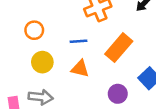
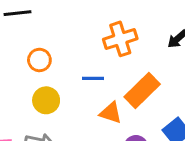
orange triangle: (80, 69) -> (111, 113), moved

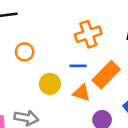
blue line: (93, 78) -> (78, 66), moved
yellow circle: (46, 100) -> (50, 84), moved

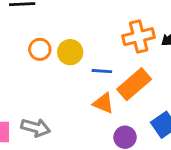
orange cross: (88, 34) -> (139, 37), moved
yellow circle: (50, 84) -> (70, 52), moved

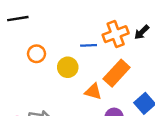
yellow circle: (70, 52) -> (68, 67), moved
blue line: (102, 71) -> (89, 45), moved

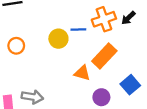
orange circle: (36, 54) -> (16, 46), moved
yellow circle: (68, 67) -> (58, 39), moved

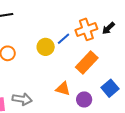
blue line: (78, 30) -> (63, 39), turned -40
orange triangle: (82, 73) -> (63, 89), moved

